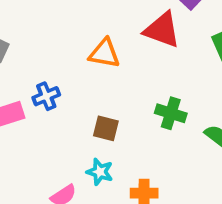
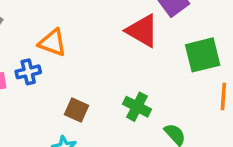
orange triangle: (104, 53) -> (52, 43), moved

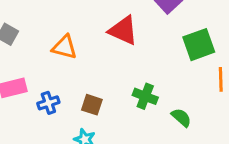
red triangle: (142, 31) -> (123, 30), moved
blue cross: (28, 72) -> (48, 103), moved

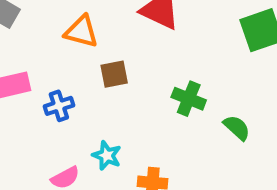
brown square: (92, 105) -> (114, 74), moved, turned -30

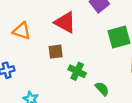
brown square: (114, 74) -> (56, 52), moved

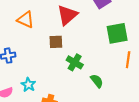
red triangle: (65, 22) -> (67, 15), turned 45

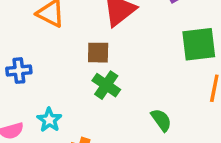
green cross: (75, 62) -> (106, 85), moved

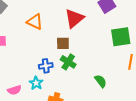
blue cross: (19, 71) -> (46, 66), moved

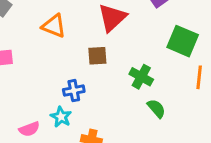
green square: (121, 37) -> (183, 41), turned 35
green cross: (68, 62) -> (141, 77), moved

